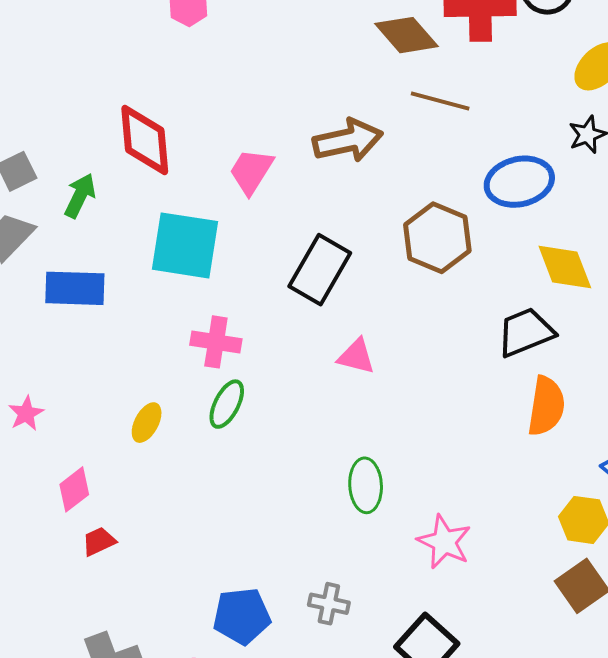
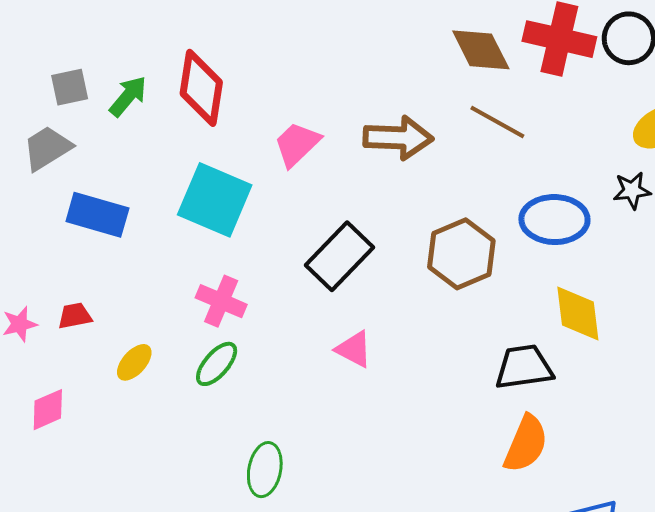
green arrow: (80, 196) -> (128, 96), moved
green ellipse: (366, 485) -> (265, 470), moved
red trapezoid: (99, 541) -> (75, 316), moved

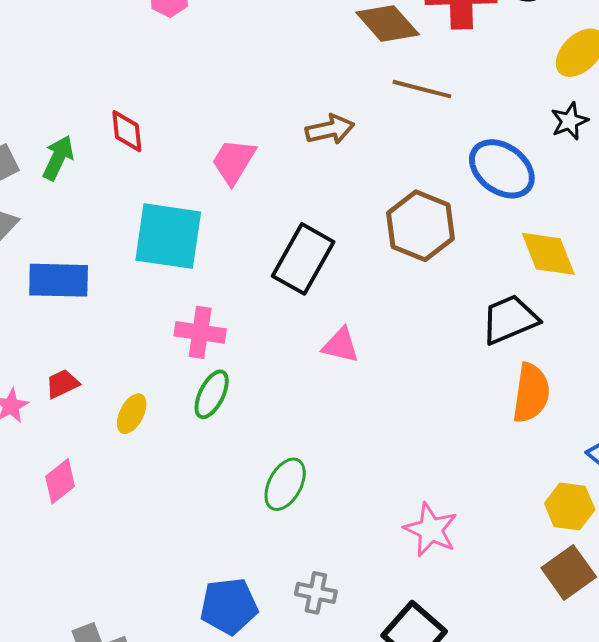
red diamond: (201, 88) -> (127, 131), size x0.6
brown arrow: (398, 138) -> (330, 129), size x0.7
blue ellipse: (554, 220) -> (502, 169), turned 50
green ellipse: (265, 470) -> (285, 484), turned 32

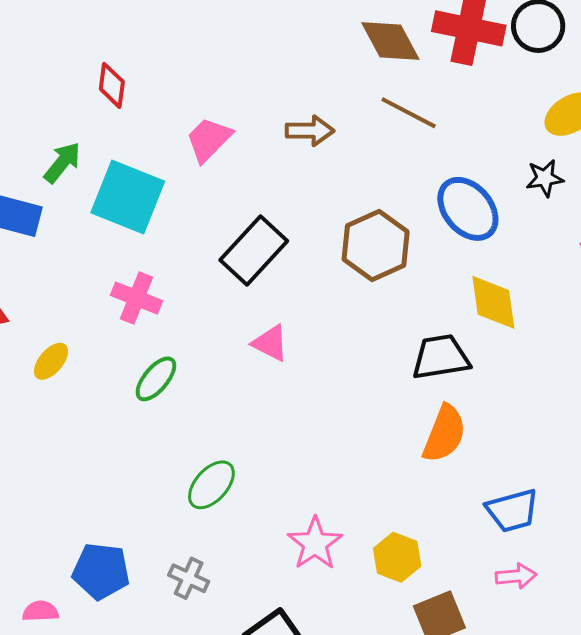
green arrow: (58, 158) -> (62, 163), moved
green ellipse: (212, 394) -> (156, 379), moved
green ellipse: (285, 484) -> (211, 485), moved
yellow hexagon: (570, 506) -> (397, 557), moved

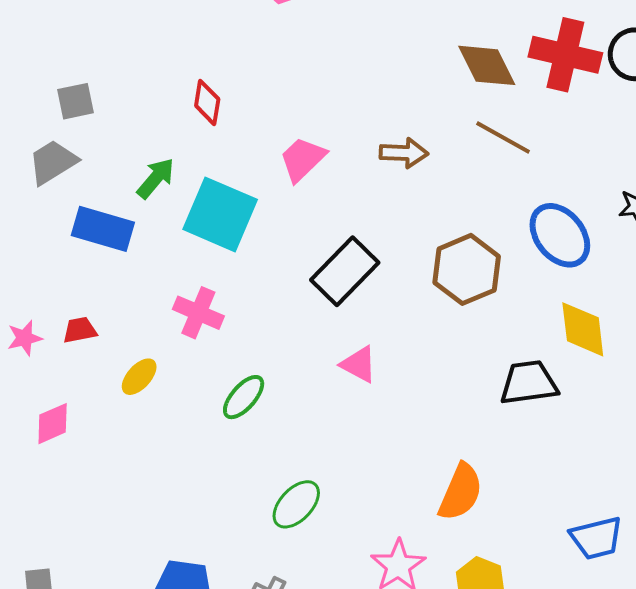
pink cross: (136, 298) -> (198, 313), moved
orange semicircle: (444, 434) -> (461, 492), moved

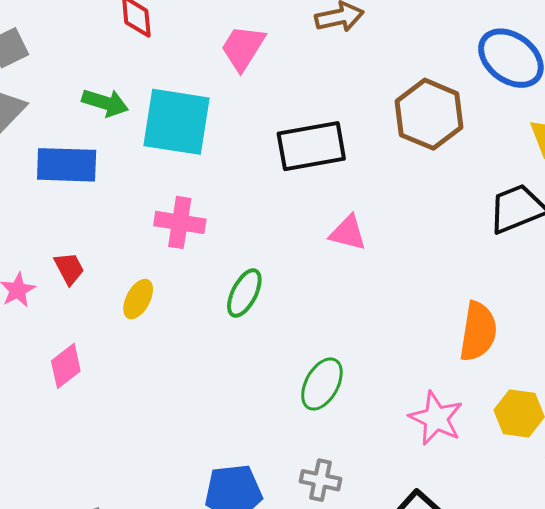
green arrow: (156, 178) -> (105, 103), turned 81
black rectangle: (345, 271) -> (311, 146), turned 50
red trapezoid: (80, 330) -> (69, 268), turned 87

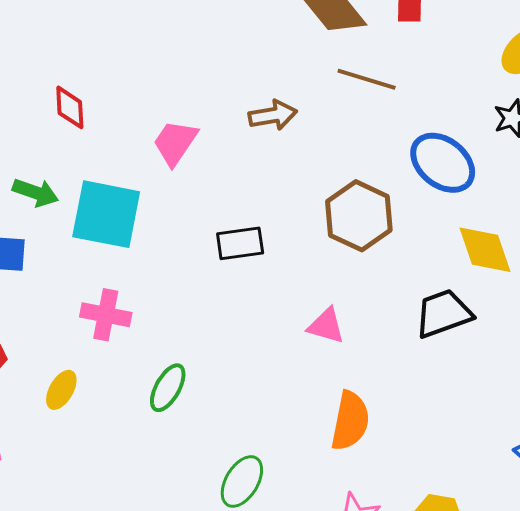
black rectangle: (311, 146) -> (240, 243), size x0.7
pink triangle: (348, 233) -> (326, 326), moved
orange semicircle: (478, 331) -> (350, 421), moved

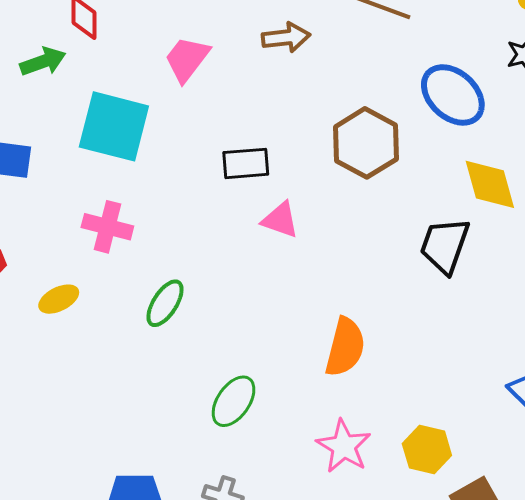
green arrow: (36, 192) -> (43, 62), moved, turned -42
black trapezoid: (443, 313) -> (445, 246), turned -54
pink triangle: (326, 326) -> (280, 220), moved
yellow ellipse: (61, 390) -> (59, 299), turned 30

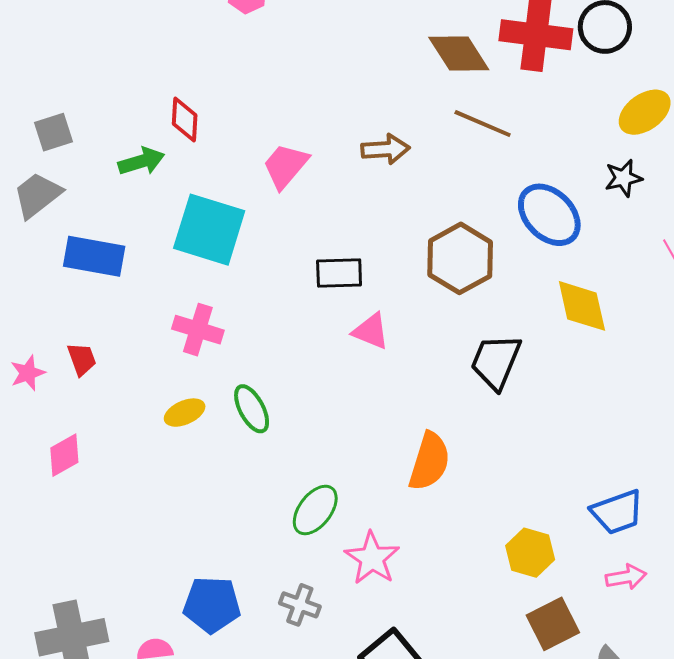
black trapezoid: (445, 246) -> (496, 362), moved
yellow ellipse: (59, 299) -> (185, 413), moved
green ellipse: (165, 303) -> (252, 409), turned -63
pink star: (344, 446) -> (372, 558), moved
yellow hexagon: (427, 450) -> (530, 553), moved

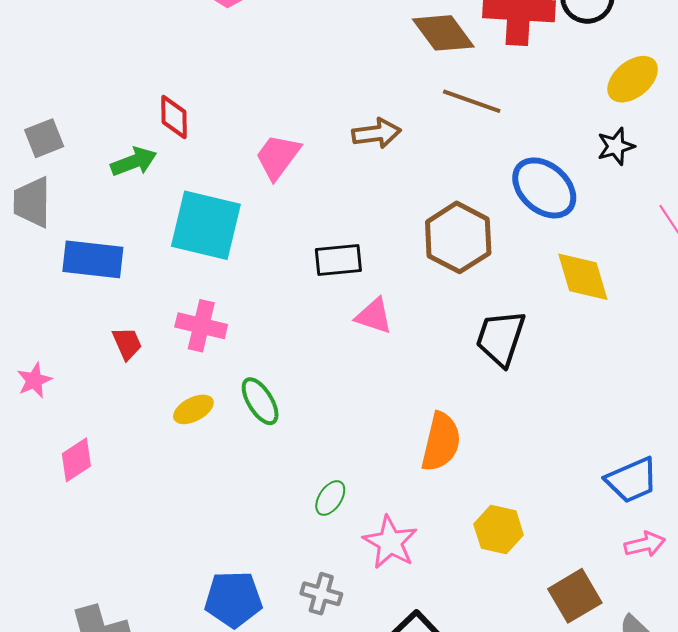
gray trapezoid: (37, 195) -> (32, 202), turned -48
red trapezoid: (82, 359) -> (127, 343), moved
green ellipse: (315, 510) -> (330, 498), size x0.7
yellow hexagon: (530, 553) -> (499, 529), moved

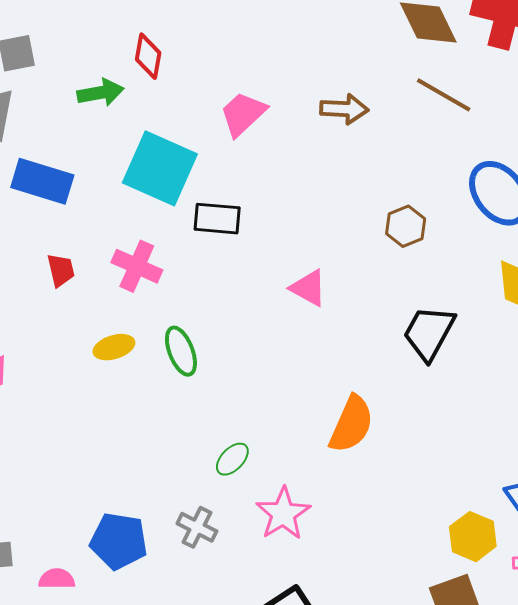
brown hexagon: (458, 237) -> (406, 226), size x0.6
black rectangle: (338, 260) -> (217, 219), moved
yellow hexagon: (499, 529) -> (473, 537), moved
gray cross: (321, 594) -> (197, 527), moved

